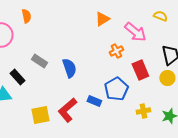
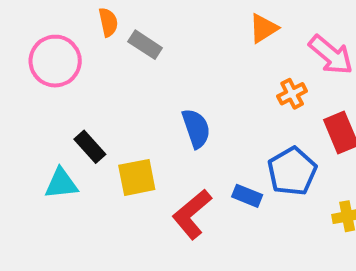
gray rectangle: (39, 61) -> (145, 45), moved
yellow square: (40, 115) -> (137, 177), moved

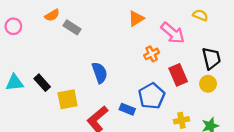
orange semicircle: (108, 22) -> (52, 15), turned 72
pink circle: (55, 61) -> (13, 26), moved, size x0.6
cyan triangle: (61, 184) -> (14, 83), moved

